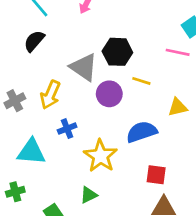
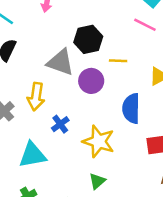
pink line: (178, 52) -> (145, 25), turned 30
blue semicircle: (142, 132) -> (131, 108), turned -56

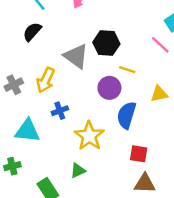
purple circle: (91, 81) -> (109, 88), moved

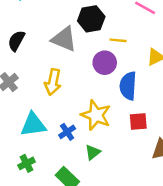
black semicircle: (32, 32) -> (16, 41), moved
yellow arrow: (46, 80) -> (53, 82), moved
blue cross: (60, 111) -> (67, 132), moved
red square: (139, 154) -> (138, 121), moved

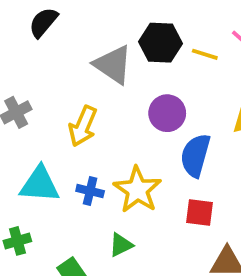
yellow line: (118, 40) -> (205, 54), moved
black semicircle: (16, 41) -> (43, 22), moved
blue cross: (67, 132) -> (90, 191), moved, turned 35

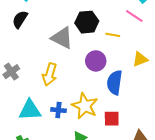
yellow line: (205, 54) -> (113, 35), moved
red square: (200, 213) -> (112, 119), moved

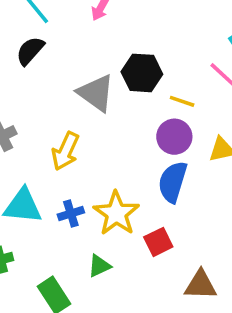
purple circle: (96, 61) -> (174, 137), moved
blue cross: (58, 110) -> (71, 213), turned -32
red square: (112, 119) -> (158, 242), turned -35

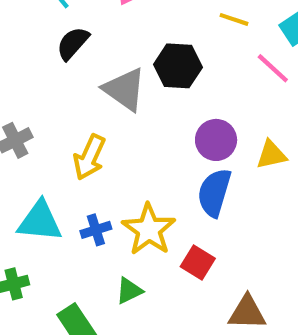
black semicircle: (30, 51) -> (73, 43), moved
yellow line: (182, 101) -> (234, 19), moved
red square: (158, 242) -> (198, 263), turned -32

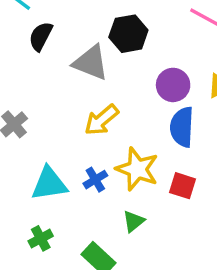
yellow arrow: (89, 157) -> (102, 120), moved, turned 39

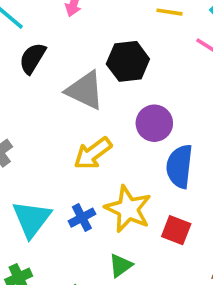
purple circle: (173, 85) -> (154, 123), moved
cyan triangle: (49, 184) -> (32, 219), turned -48

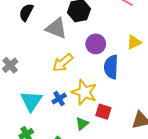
red square: (176, 230) -> (103, 112), moved

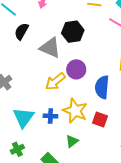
purple circle: (96, 44) -> (76, 69), moved
blue cross: (59, 99) -> (50, 116), turned 32
red square: (103, 112) -> (100, 119), moved

